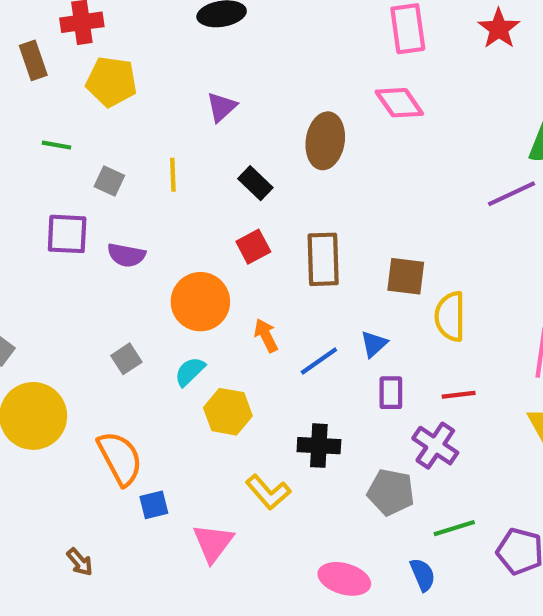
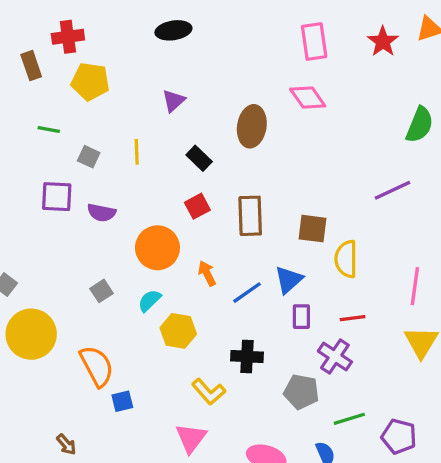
purple line: (511, 194) -> (392, 190), moved
blue triangle: (374, 344) -> (289, 280), size x1.4
pink triangle: (213, 543) -> (191, 438), moved

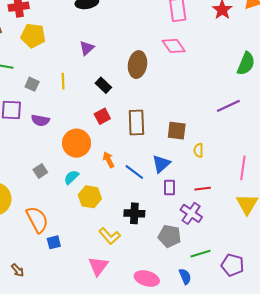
yellow semicircle: (346, 259) -> (198, 150), size x0.6
blue line: (247, 293) -> (134, 172), turned 72

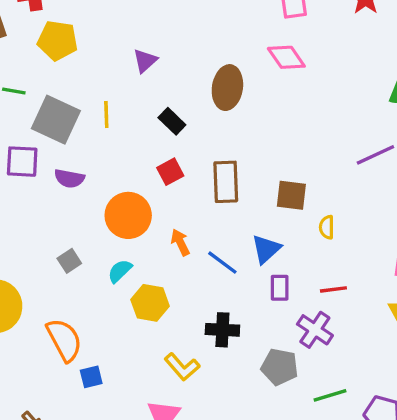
gray square: (32, 84) -> (56, 120), size x2.0

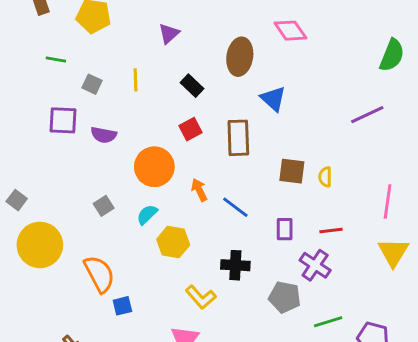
gray square: (56, 120) -> (92, 84), size x0.5
brown square: (291, 195) -> (292, 171), moved
blue triangle: (266, 249) -> (273, 99), moved, turned -36

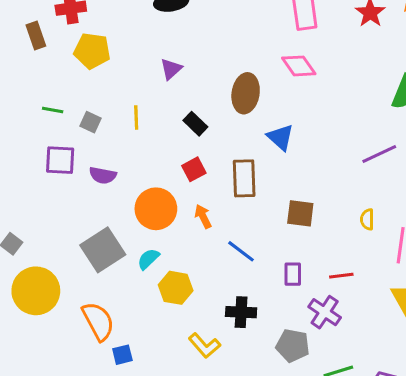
green line: (56, 60) -> (53, 110), moved
yellow semicircle: (325, 177) -> (367, 219), moved
orange arrow: (199, 190) -> (203, 216), moved
gray square: (104, 206) -> (103, 250), size x2.0

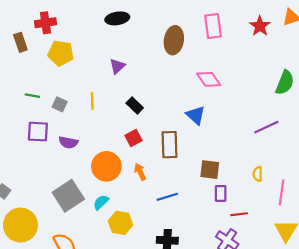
pink diamond: (299, 66) -> (209, 79), moved
brown ellipse: (246, 93) -> (174, 40), moved
blue line: (241, 251) -> (167, 197), turned -54
purple rectangle: (293, 274) -> (221, 194), moved

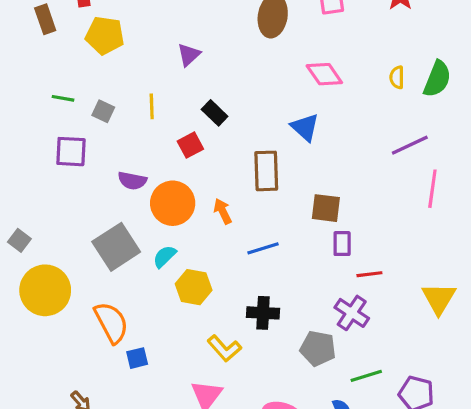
red square: (134, 138) -> (190, 145), moved
purple semicircle: (68, 142) -> (132, 181), moved
yellow semicircle: (258, 174) -> (397, 77), moved
pink line: (282, 192) -> (432, 189), moved

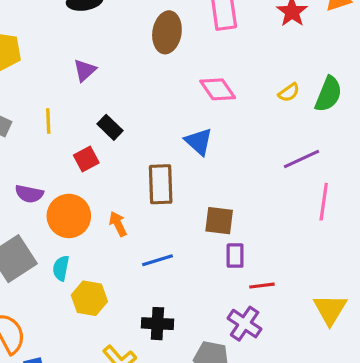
yellow semicircle: (397, 77) -> (289, 92), turned -125
cyan semicircle: (165, 256) -> (61, 268), turned -35

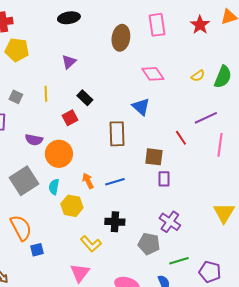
orange arrow: (118, 224) -> (88, 181), moved
red line: (262, 286) -> (181, 138), moved, turned 63

